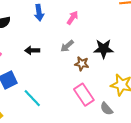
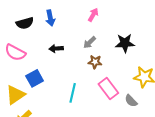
blue arrow: (39, 13) -> (50, 18), moved
brown star: (82, 64) -> (95, 62), moved
cyan line: (32, 98) -> (73, 93), moved, turned 60

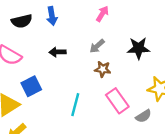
gray semicircle: (131, 101) -> (143, 116), turned -80

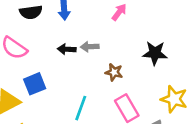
gray arrow: (97, 46) -> (90, 47), moved, turned 35

